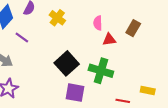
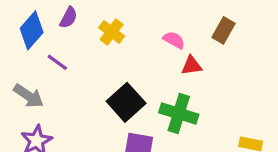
pink semicircle: (98, 23) -> (174, 40), turned 120
brown rectangle: (133, 28) -> (223, 30), moved

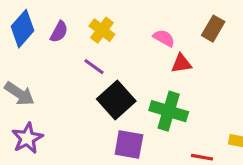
purple semicircle: (68, 18) -> (59, 32), moved
purple line: (57, 62) -> (94, 67), moved

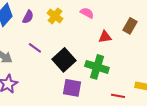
brown rectangle: (213, 29) -> (130, 26), moved
pink semicircle: (164, 38) -> (87, 13), moved
purple line: (94, 67) -> (35, 48), moved

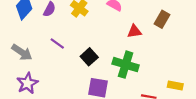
black square: (64, 60) -> (89, 57), size x0.7

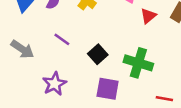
red triangle: (134, 31) -> (148, 16), moved, turned -32
purple star: (27, 83) -> (54, 84), moved

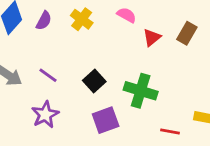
purple line: (62, 39) -> (48, 75), moved
purple square: (108, 89) -> (106, 120), turned -30

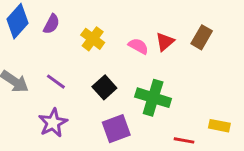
pink semicircle: (127, 15) -> (138, 46), moved
yellow cross: (82, 19) -> (93, 39), moved

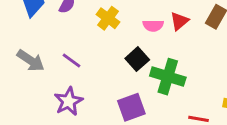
pink semicircle: (138, 46) -> (153, 26), turned 150
black square: (104, 87) -> (137, 59), moved

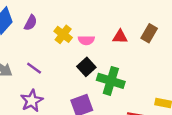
red triangle: (179, 21) -> (120, 37), turned 42
pink semicircle: (153, 26) -> (86, 40), moved

